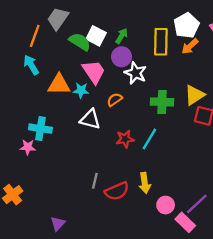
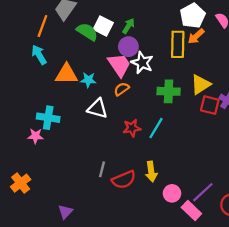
yellow rectangle: (161, 42) -> (178, 44), moved
pink trapezoid: (94, 72) -> (119, 65), moved

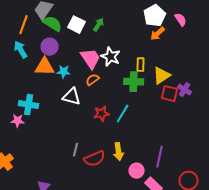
green semicircle: (87, 32) -> (53, 24), moved
yellow rectangle: (178, 44) -> (141, 65), moved, size x0.6
purple circle: (128, 47) -> (50, 47), moved
purple line: (203, 192) -> (160, 157), moved, turned -35

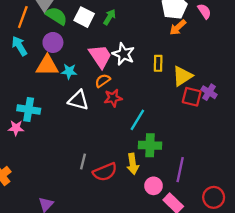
green cross: (134, 82) -> (150, 145), moved
red star: (102, 114) -> (113, 98), moved

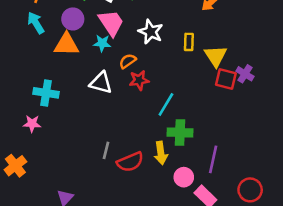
pink trapezoid: (100, 56) -> (111, 23), moved
cyan star: (69, 71) -> (102, 43), moved
yellow triangle: (182, 76) -> (216, 56), turned -30
pink star: (16, 128) -> (32, 124), moved

